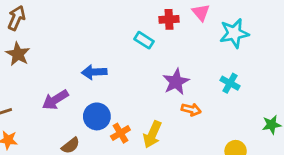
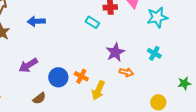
blue arrow: (94, 72) -> (36, 21), moved
orange cross: (120, 133) -> (81, 76), moved, turned -32

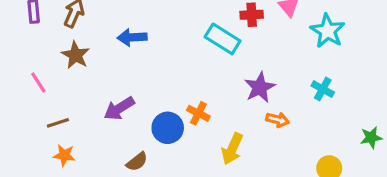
cyan star: (157, 17) -> (328, 31), turned -30
cyan rectangle: (92, 22) -> (223, 39), size x1.5
orange cross: (81, 76) -> (198, 113), moved

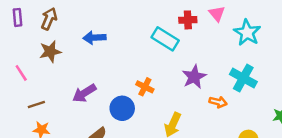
brown star: (76, 55) -> (50, 52), turned 30
cyan cross: (323, 89) -> (243, 78), size x1.5
orange cross: (198, 113) -> (145, 87), moved
orange arrow: (277, 120) -> (218, 102), moved

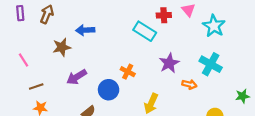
brown star: (50, 52) -> (62, 47), moved

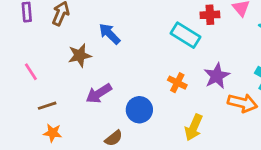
blue arrow: (85, 30) -> (110, 34), turned 48
orange cross: (128, 72) -> (177, 83), moved
orange arrow: (189, 84) -> (242, 103), size x1.5

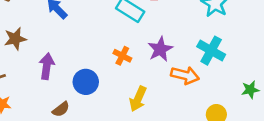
brown star: (80, 55) -> (15, 39), moved
purple arrow: (99, 93) -> (47, 66), turned 130

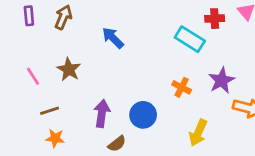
brown star: (15, 39) -> (69, 69), turned -30
purple arrow: (47, 66) -> (102, 113), moved

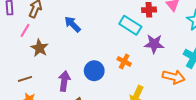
pink line: (33, 76) -> (25, 30), moved, turned 64
purple star: (222, 80) -> (154, 44), moved, turned 30
blue circle: (143, 115) -> (94, 71), moved

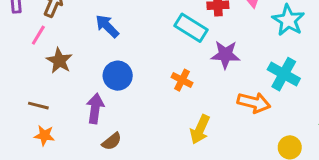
blue circle: (94, 71) -> (118, 76), moved
brown line: (25, 79) -> (38, 106), turned 32

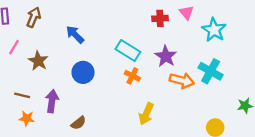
cyan rectangle: (191, 28) -> (128, 51), moved
pink line: (38, 35) -> (14, 47), moved
purple star: (225, 55) -> (166, 56), turned 30
orange arrow: (254, 103) -> (182, 80), moved
purple arrow: (95, 109) -> (52, 101), moved

